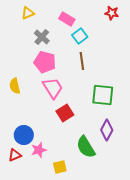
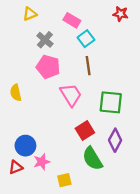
pink trapezoid: (53, 88) -> (71, 95), moved
red square: (65, 113) -> (85, 130), moved

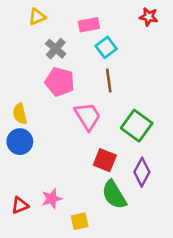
pink rectangle: (72, 20) -> (89, 25), turned -42
green square: (111, 102) -> (137, 126), turned 30
red square: (85, 130) -> (105, 160), turned -36
blue circle: (25, 146) -> (20, 142), moved

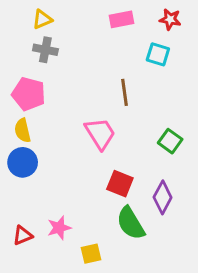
pink rectangle: (89, 25) -> (121, 19), moved
cyan square: (106, 47) -> (158, 54), moved, turned -36
gray cross: (56, 49) -> (45, 50), moved, turned -30
pink pentagon: (60, 82) -> (29, 94), moved
green square: (137, 126) -> (170, 141), moved, size x0.7

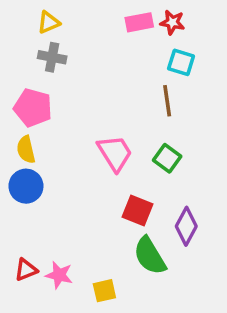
red star: (170, 19) -> (172, 22), moved
brown line: (125, 92) -> (167, 101), moved
green square: (170, 141) -> (167, 158), moved
pink star: (59, 228) -> (59, 275), moved, turned 30

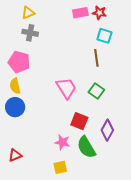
pink star: (59, 275) -> (62, 142), moved

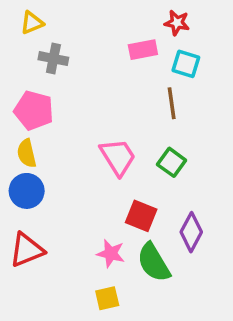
yellow triangle: (28, 13) -> (32, 23), moved
pink rectangle: (80, 13) -> (143, 50), moved
red triangle: (15, 155) -> (27, 250), moved, size x1.5

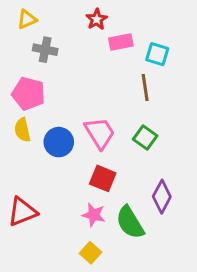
red star: (177, 23) -> (97, 19), moved, turned 30
blue circle: (27, 191) -> (59, 142), moved
red square: (141, 216) -> (103, 178), moved
yellow square: (107, 298) -> (91, 253), turned -35

